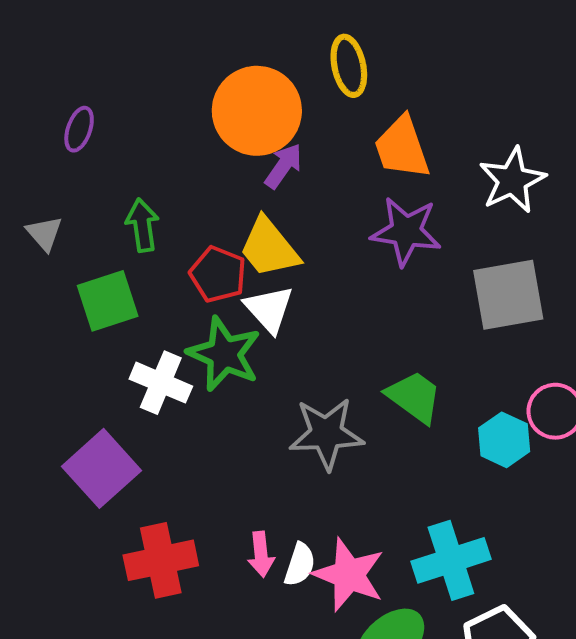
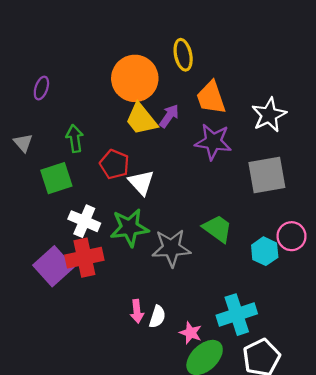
purple arrow: (283, 166) -> (169, 116), moved
yellow trapezoid: (269, 248) -> (141, 119), moved
green star: (224, 354) -> (129, 228), moved, turned -30
red cross: (161, 560) -> (84, 258), moved
pink star: (349, 575) -> (191, 333), moved, size x0.6

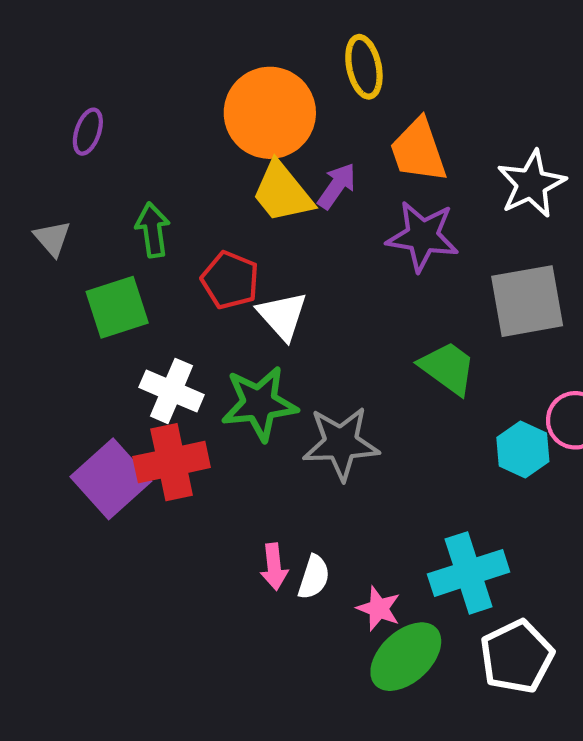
green trapezoid: (217, 229) -> (448, 368), moved

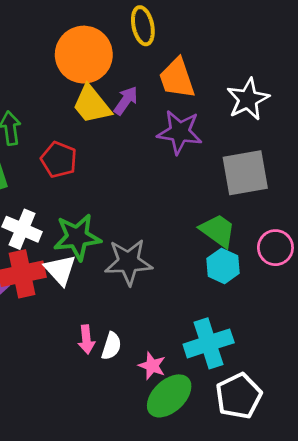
white triangle: (282, 316) -> (60, 270), moved
green trapezoid: (448, 368) -> (218, 231), moved
cyan hexagon: (523, 450) -> (223, 266), moved

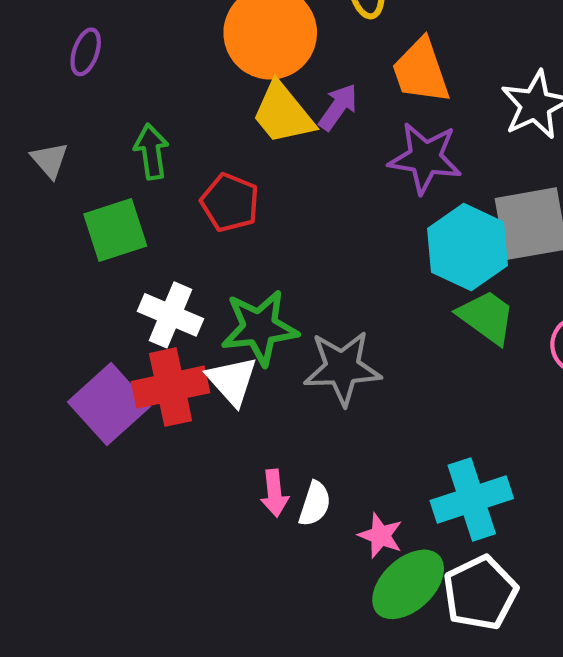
cyan hexagon: (223, 266) -> (468, 247), moved, size x1.5
white pentagon: (239, 396) -> (480, 593), moved

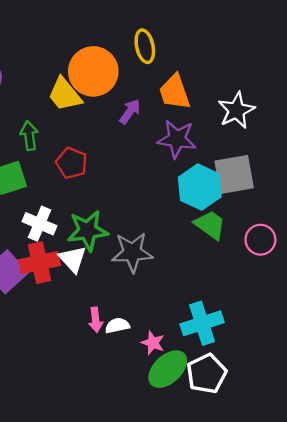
yellow trapezoid: (283, 113) -> (65, 94), moved
white semicircle: (315, 504) -> (117, 326), turned -120

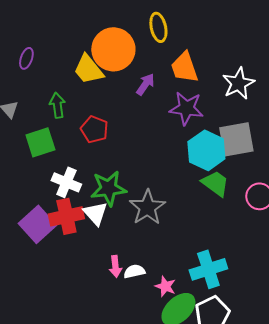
gray star: (132, 252) -> (147, 207), turned -30

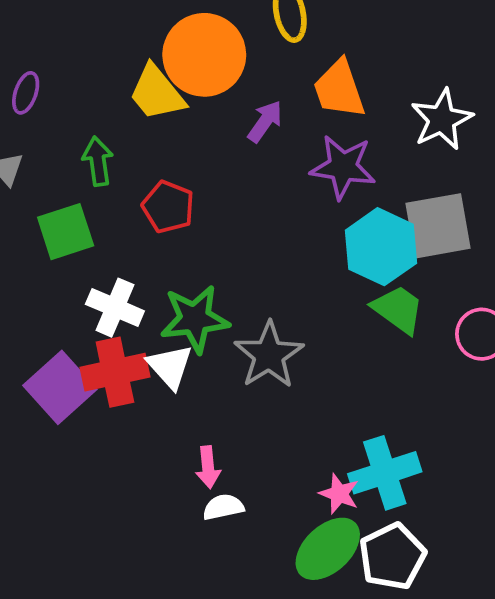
purple ellipse: (26, 58) -> (26, 93), moved
white semicircle: (134, 271) -> (223, 507), moved
pink star: (165, 286) -> (339, 494), moved

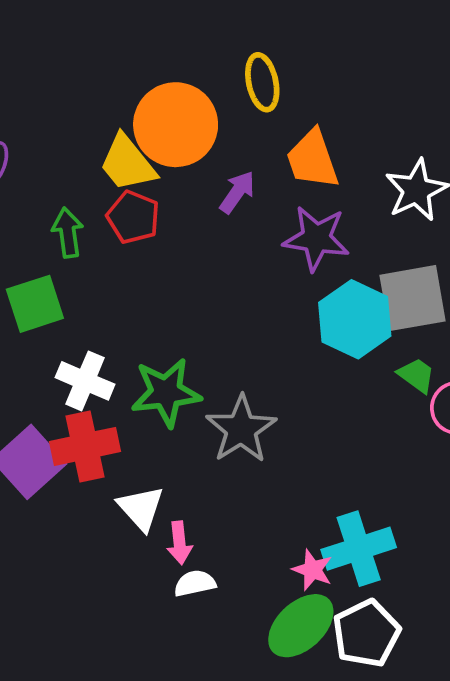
red pentagon: (168, 207) -> (133, 217), moved
green trapezoid: (398, 309) -> (416, 375), moved, size x0.7
white triangle: (170, 366) -> (141, 508), moved

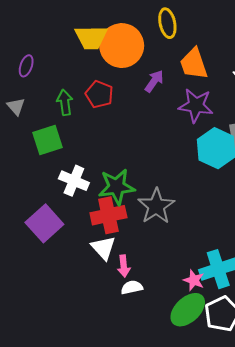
yellow trapezoid: (127, 163) -> (91, 37), moved, turned -52
red cross: (85, 446) -> (108, 215), moved

